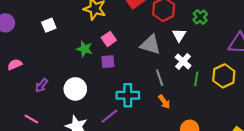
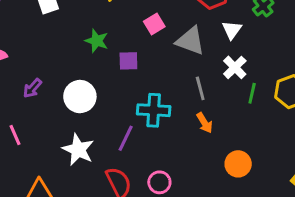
pink square: (109, 39) -> (154, 24), moved
purple line: (109, 116) -> (126, 138), turned -30
pink line: (31, 119) -> (15, 135), turned 32

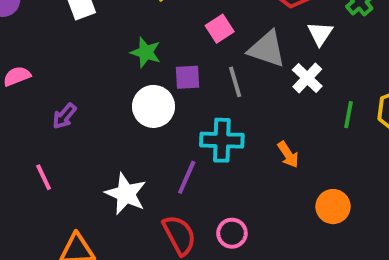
white cross: (235, 67) -> (307, 78), moved
gray line: (200, 88) -> (235, 82), moved
white circle: (80, 97) -> (154, 106), moved

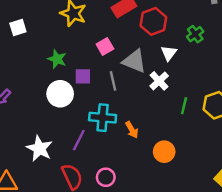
orange arrow: (288, 155) -> (132, 130), moved
orange circle: (333, 207) -> (164, 152), moved

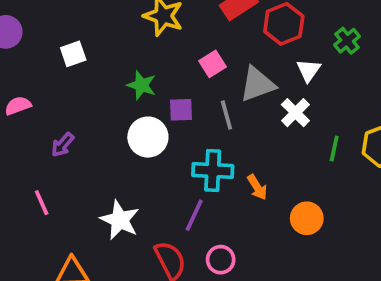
white square: (18, 28) -> (73, 54), moved
gray triangle: (134, 61) -> (257, 84), turned -40
purple line: (79, 140) -> (194, 215), moved

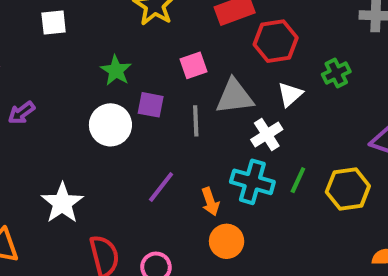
cyan cross: (213, 171) -> (252, 182), moved
purple line: (194, 215) -> (161, 187), moved
orange circle: (307, 218) -> (227, 241), moved

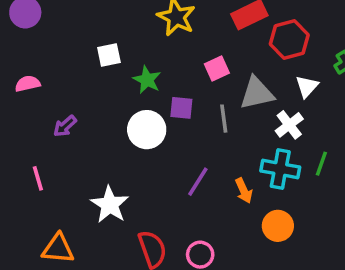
white square: (54, 23) -> (109, 55), moved
orange circle: (227, 241) -> (278, 226), moved

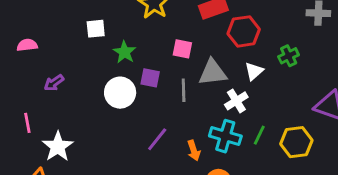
pink square: (217, 68) -> (182, 49), turned 30
white star: (110, 205) -> (58, 147), moved

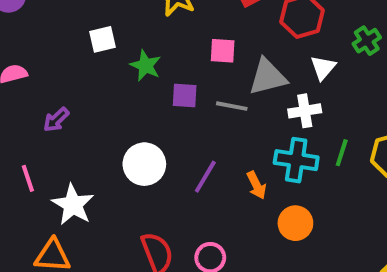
gray line: (184, 90) -> (232, 106), turned -70
white circle: (120, 93) -> (144, 164), moved
white cross: (236, 101) -> (305, 111), turned 30

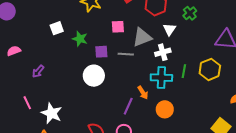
white circle: (144, 164) -> (94, 76), moved
purple line: (205, 177) -> (128, 106), moved

